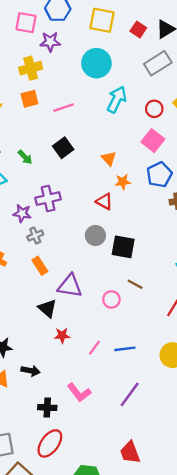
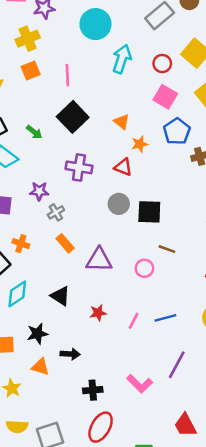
pink line: (63, 108) -> (67, 75), turned -66
black square: (63, 148) -> (73, 117), size x1.4
purple cross: (48, 199) -> (79, 167), moved, turned 30
black triangle: (47, 308) -> (60, 296), moved
pink L-shape: (79, 392) -> (140, 384), moved

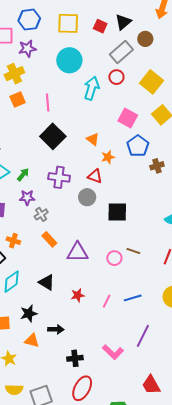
red circle: (162, 64) -> (116, 77), moved
green arrow: (34, 132) -> (23, 175), moved, turned -88
gray circle: (119, 204) -> (87, 197), moved
brown line: (167, 249) -> (133, 251), moved

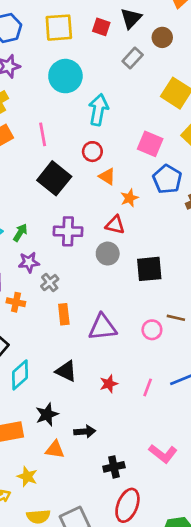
gray rectangle: (121, 52) -> (133, 58), size x0.7
red circle: (116, 77) -> (92, 152), moved
orange rectangle: (49, 239) -> (64, 314), turned 42
orange cross: (13, 241) -> (16, 302), moved

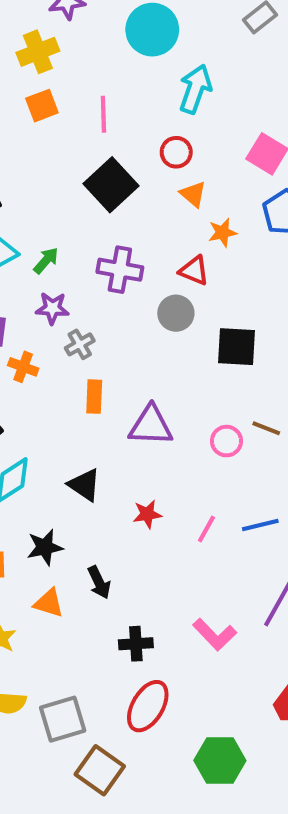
black arrow: (85, 432) -> (99, 582), turned 60

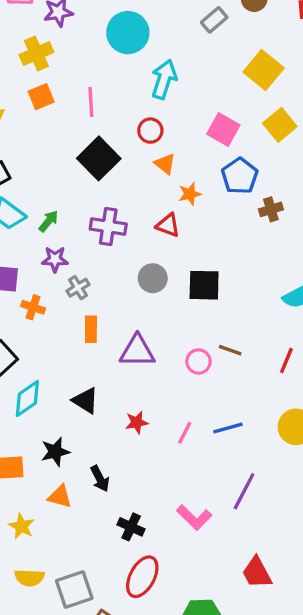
gray circle: (176, 313) -> (153, 278), moved
black cross: (136, 644) -> (131, 527), turned 30

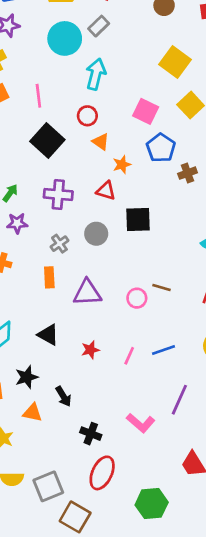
gray rectangle: (214, 20) -> (99, 26), moved
black square: (204, 285) -> (138, 220), moved
gray cross: (78, 288) -> (59, 244), moved

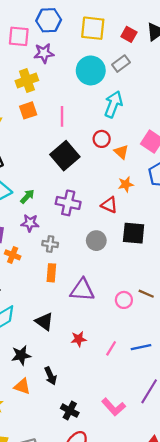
orange triangle: (101, 142) -> (121, 152), moved
gray cross: (59, 244) -> (50, 244), moved, turned 35

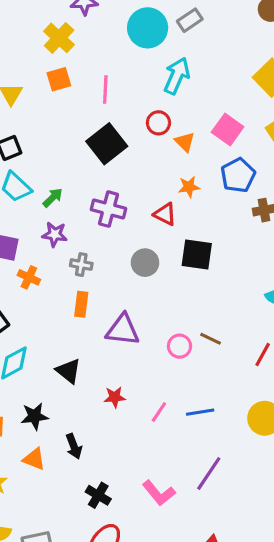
yellow cross: (27, 81) -> (59, 38), turned -30

